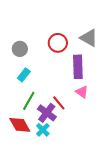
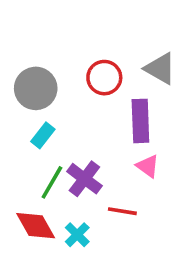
gray circle: (20, 49) -> (36, 88), size x1.5
red line: (59, 103) -> (122, 211), moved, turned -42
purple cross: (47, 113) -> (84, 179), moved

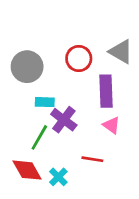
cyan rectangle: (43, 135) -> (45, 102), moved, turned 54
purple cross: (84, 179) -> (64, 120), moved

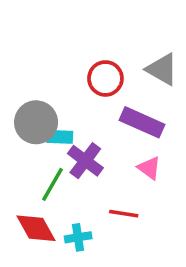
gray circle: (27, 67) -> (36, 122), moved
purple rectangle: (106, 91) -> (142, 122), turned -64
cyan cross: (58, 177) -> (78, 237), turned 36

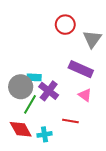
gray triangle: (162, 69) -> (92, 39), turned 36
red circle: (105, 78) -> (65, 25), moved
gray circle: (36, 122) -> (21, 87), moved

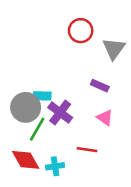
purple rectangle: (81, 69) -> (100, 86), size x0.6

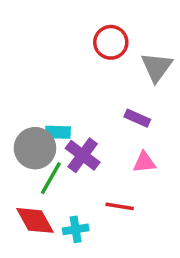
pink triangle: (105, 118) -> (144, 162), turned -42

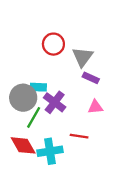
red circle: (111, 42) -> (53, 44), moved
gray triangle: (157, 67) -> (83, 57), moved
cyan cross: (76, 229) -> (50, 151), size x1.5

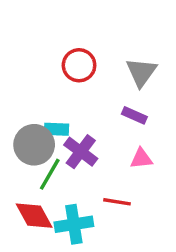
gray triangle: (83, 57) -> (141, 72), moved

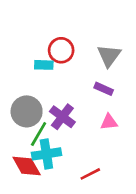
cyan rectangle: (57, 129) -> (44, 65), moved
red line: (117, 202) -> (90, 174), moved, turned -36
cyan cross: (74, 224) -> (46, 154), moved

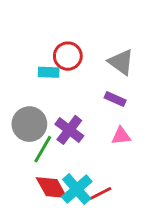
gray triangle: (109, 56) -> (121, 62), turned -30
cyan cross: (46, 154) -> (77, 189), moved, turned -32
red diamond: (27, 166) -> (52, 188), moved

